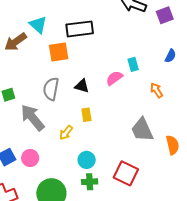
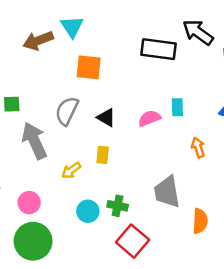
black rectangle: (80, 29) -> (158, 49), moved
pink circle: (30, 158) -> (29, 203), moved
green cross: (90, 182) -> (118, 206), moved

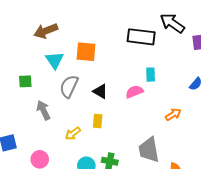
cyan triangle: (72, 27) -> (55, 60), moved
cyan rectangle: (177, 107) -> (151, 75), moved
gray arrow: (34, 141) -> (43, 110), size x0.7
orange arrow: (198, 147) -> (173, 114), turned 77

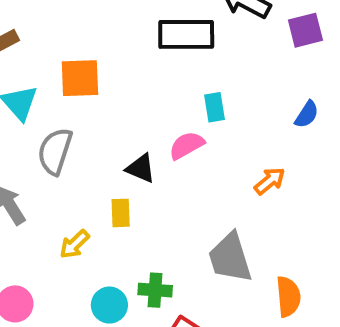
black triangle: (100, 91) -> (141, 168), moved

